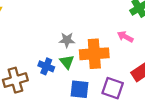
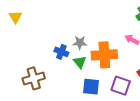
blue cross: (46, 66) -> (61, 52), moved

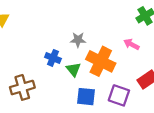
gray star: (80, 43) -> (78, 40), moved
orange cross: (104, 55) -> (101, 61), turned 30

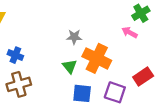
pink arrow: (131, 44) -> (130, 32), moved
blue cross: (53, 58) -> (15, 55), moved

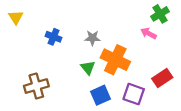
blue cross: (15, 55) -> (54, 37), moved
blue square: (82, 93) -> (100, 95), turned -30

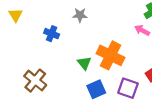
gray star: (92, 38) -> (80, 15), moved
brown cross: (36, 86) -> (35, 81), turned -35

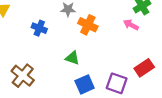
orange cross: (110, 55) -> (88, 25), moved, size x0.7
green triangle: (84, 63) -> (72, 58), turned -32

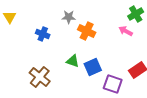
brown cross: (23, 76) -> (40, 77), moved
blue square: (85, 84) -> (93, 67), moved

